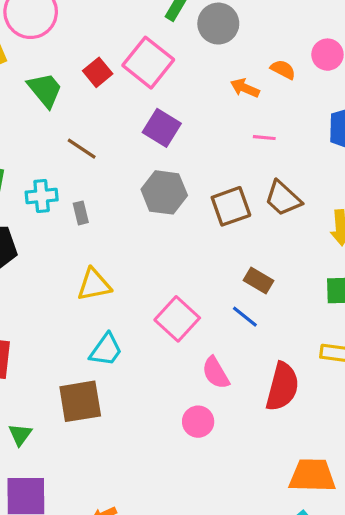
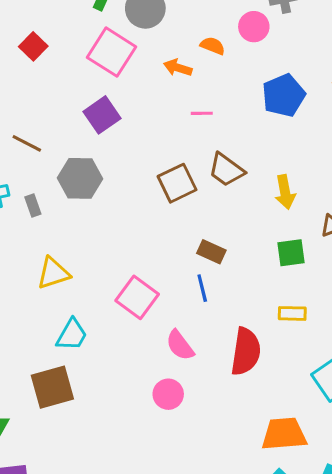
pink square: (148, 63) -> (111, 52), moved
red square: (98, 72) -> (33, 46), moved
purple square: (162, 128) -> (102, 115), turned 30
gray hexagon: (164, 192) -> (80, 178), moved
blue line: (245, 317) -> (202, 288), turned 44

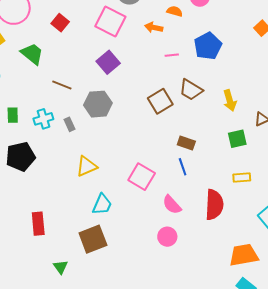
blue pentagon: (284, 95) -> (208, 46), moved

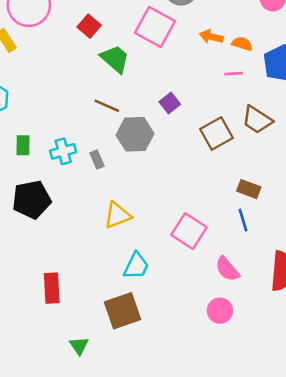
orange semicircle: (175, 11) -> (242, 44), moved
green trapezoid: (32, 54) -> (115, 59), moved
purple square: (108, 62) -> (170, 103), moved, size x0.7
brown line: (62, 85) -> (107, 106), moved

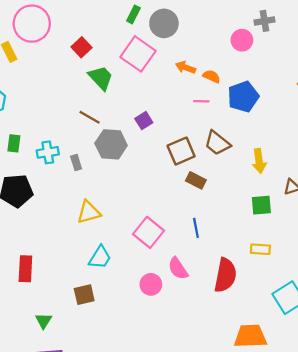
brown rectangle: (249, 189) -> (196, 180), moved
brown square: (123, 311) -> (84, 295), size x0.7
pink circle: (220, 311) -> (151, 284), moved

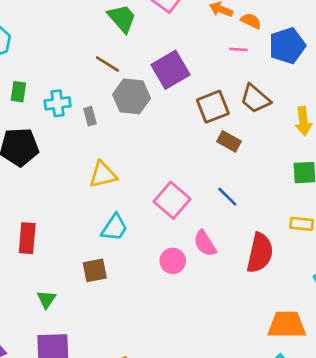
purple square: (144, 121) -> (170, 70), size x1.8
blue line: (196, 228) -> (227, 197), turned -36

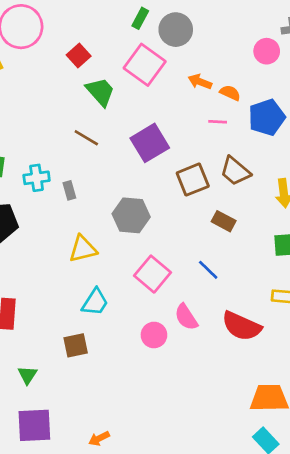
gray hexagon: (132, 96) -> (131, 215), moved
brown rectangle: (229, 141) -> (224, 221), moved
red semicircle: (260, 253) -> (242, 326), turned 102

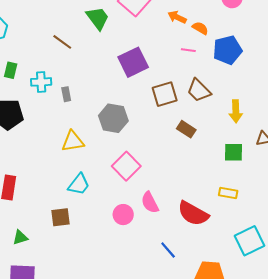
brown line: (86, 138) -> (62, 42), moved
blue line: (208, 270) -> (168, 250), moved
green triangle: (27, 375) -> (20, 237), turned 35

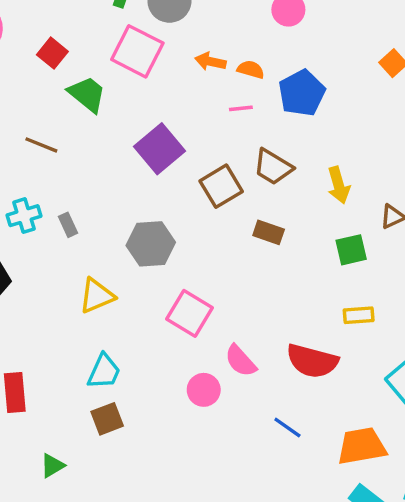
cyan trapezoid: (79, 184) -> (104, 371), moved

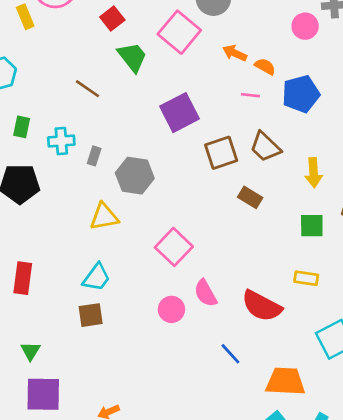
gray rectangle: (68, 225) -> (94, 156), turned 30
gray hexagon: (151, 244) -> (135, 176), moved
green triangle: (52, 466) -> (30, 351), moved, turned -40

